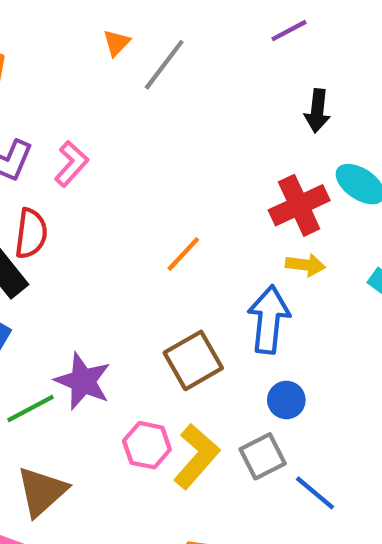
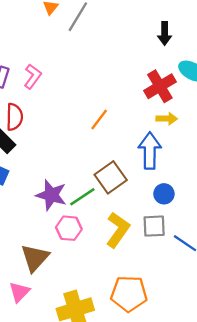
green line: (30, 409) -> (82, 197), moved
pink hexagon: (147, 445) -> (69, 228), moved
gray square: (263, 456) -> (154, 226), turned 30

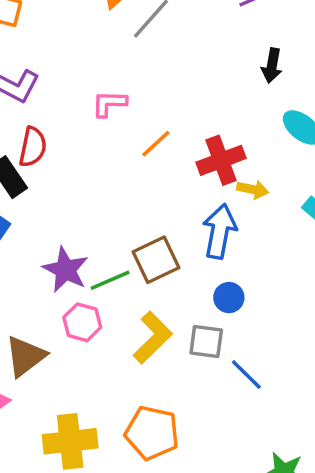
pink L-shape: (33, 76) -> (109, 103), moved, turned -135
red cross: (160, 86) -> (221, 160), moved
orange line: (99, 120) -> (156, 144), moved

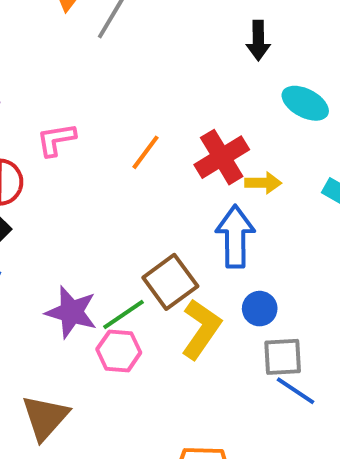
pink L-shape: (109, 103) -> (56, 140), moved
pink hexagon: (82, 322) -> (119, 351), moved
yellow L-shape: (153, 338) -> (201, 329), moved
gray square: (206, 342) -> (283, 357), moved

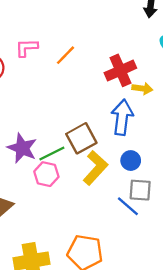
orange line: (145, 152) -> (65, 55), moved
blue line: (296, 391) -> (128, 206), moved

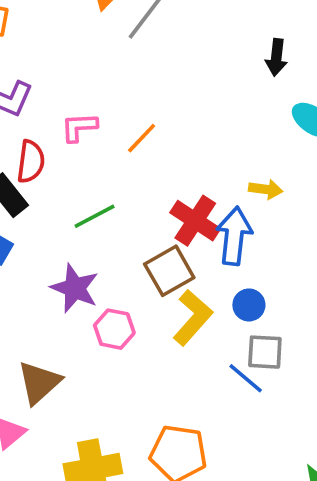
red cross: (120, 70) -> (195, 221), moved, turned -32
green line: (52, 153) -> (95, 216), moved

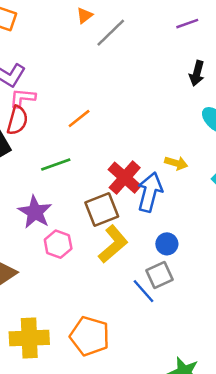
pink L-shape: (79, 127) -> (23, 98), moved
orange line: (142, 138) -> (79, 119), moved
blue circle: (249, 305) -> (167, 244), moved
gray square: (265, 352) -> (159, 275), turned -36

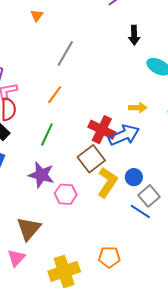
gray line: (111, 33) -> (65, 53), moved
green line: (56, 164) -> (47, 134), turned -30
blue arrow: (150, 192) -> (124, 135), turned 68
blue circle: (167, 244) -> (134, 177), moved
orange pentagon: (90, 336) -> (109, 257), size x0.7

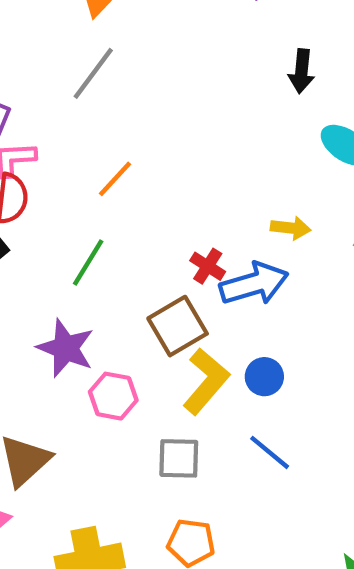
gray line: (65, 53) -> (93, 73), moved
red cross: (102, 130) -> (208, 266), size x0.6
gray square: (149, 196) -> (179, 458), moved, turned 35

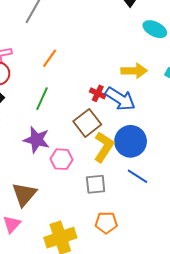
yellow arrow: (291, 228) -> (134, 71), size x1.4
blue arrow: (254, 284) -> (120, 99), turned 56
blue circle: (264, 377) -> (131, 141), size x1.8

